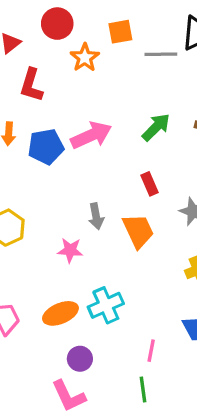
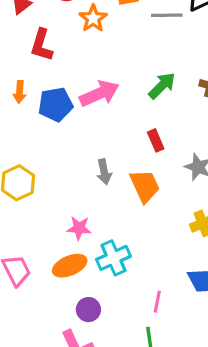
pink star: (70, 250) -> (79, 228), moved

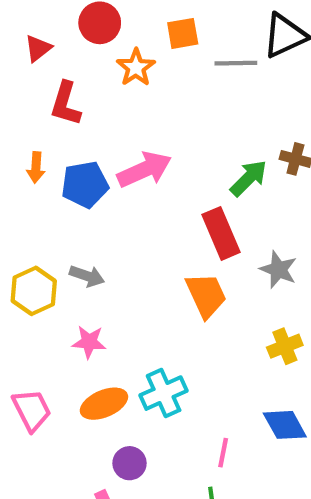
green arrow: (162, 86) -> (249, 178), moved
red rectangle: (156, 140) -> (221, 233), size x1.6
gray arrow: (104, 172) -> (87, 276), moved, turned -60
pink star: (79, 228) -> (89, 342), moved

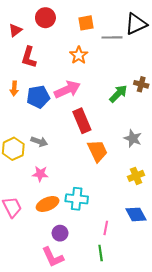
orange star: (136, 67) -> (79, 55), moved
red rectangle: (221, 233) -> (82, 121), moved
cyan cross: (164, 393) -> (77, 199), turned 30

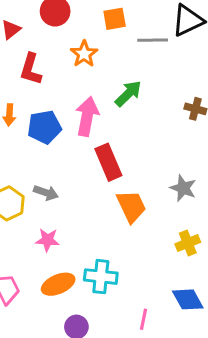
orange star: (79, 55) -> (84, 54), moved
pink arrow: (67, 90) -> (87, 116), turned -55
green arrow: (118, 94) -> (128, 94), moved

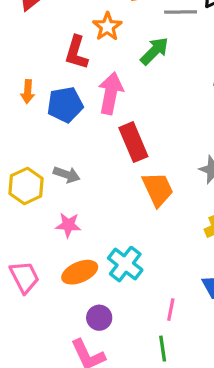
red L-shape: (31, 69) -> (76, 53), moved
green arrow: (128, 94) -> (155, 51), moved
cyan cross: (101, 277) -> (125, 264), turned 32

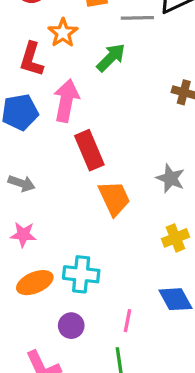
cyan cross: (125, 264) -> (81, 274), turned -32
purple circle: (99, 318) -> (71, 326), moved

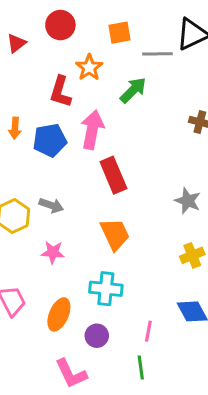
orange trapezoid: (114, 198) -> (115, 234), moved
orange ellipse: (35, 283) -> (59, 314), moved, turned -44

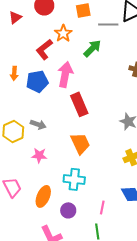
red L-shape: (60, 92) -> (44, 49), turned 35

